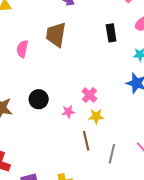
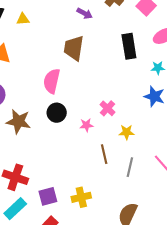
black rectangle: (111, 33) -> (129, 46), size x1.4
pink semicircle: (22, 49) -> (52, 81), moved, size x1.4
yellow star: (96, 116) -> (127, 132), moved

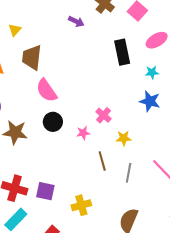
yellow triangle: (23, 19) -> (15, 30), turned -40
brown trapezoid: (74, 48) -> (32, 57), moved
pink semicircle: (52, 81) -> (46, 90), turned -45
purple square: (48, 196) -> (45, 191), moved, turned 30

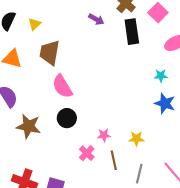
black rectangle: (122, 52) -> (132, 32), moved
cyan star: (152, 72) -> (161, 76), moved
pink cross: (103, 115) -> (87, 153), moved
pink star: (83, 133) -> (104, 135), moved

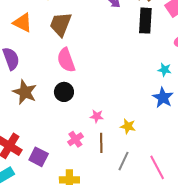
pink cross: (87, 153) -> (75, 139), moved

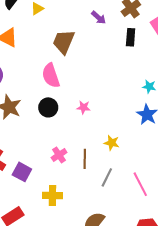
black rectangle: (145, 21) -> (131, 37), size x0.7
brown trapezoid: (61, 24) -> (64, 42), moved
pink star: (97, 116) -> (83, 107), moved

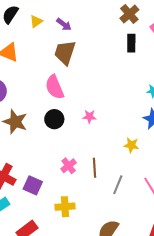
purple arrow: (99, 18) -> (64, 24), moved
yellow star: (112, 143) -> (131, 145), moved

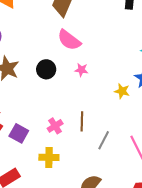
pink semicircle: (55, 87) -> (69, 40), moved, turned -35
yellow star: (131, 145) -> (122, 91), moved
pink cross: (69, 166) -> (55, 126), moved

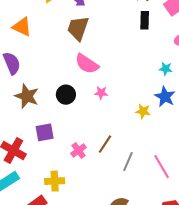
brown line: (82, 121) -> (105, 144), turned 36
purple square: (19, 133) -> (45, 132), moved, turned -36
yellow cross: (49, 157) -> (55, 181), moved

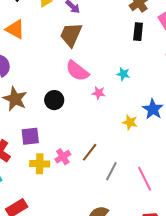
cyan star: (166, 69) -> (123, 74), moved
pink star: (101, 93) -> (99, 93), moved
yellow cross: (55, 181) -> (40, 164), moved

